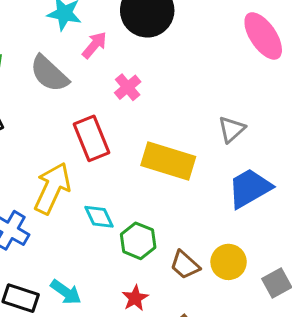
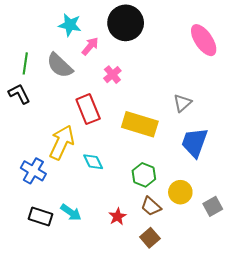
blue trapezoid: (250, 188) -> (195, 142), turned -40
green hexagon: (138, 241) -> (144, 175), moved
brown trapezoid: (185, 265) -> (151, 206), moved

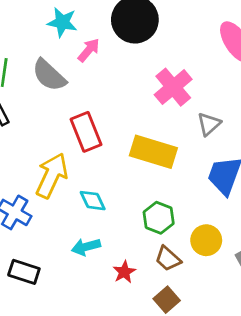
pink cross: (112, 75) -> (173, 87), moved, size x1.6
cyan arrow: (71, 212) -> (86, 247), moved, turned 130

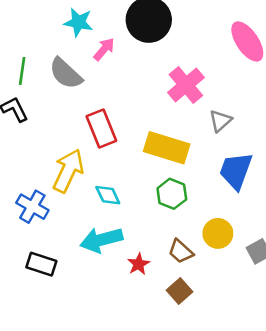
green hexagon: (159, 218) -> (172, 194), moved
cyan arrow: (86, 247) -> (101, 240), size x1.5

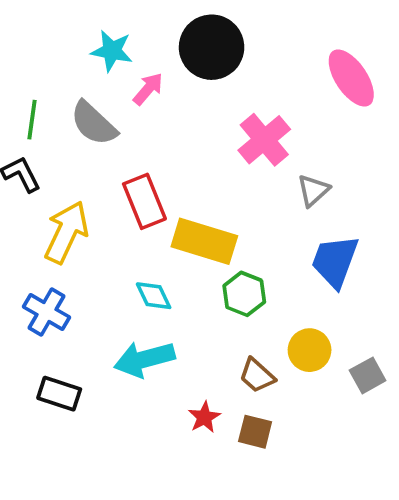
yellow rectangle: (167, 148) -> (204, 241), moved
yellow arrow: (68, 171) -> (66, 232), moved
red star: (139, 264) -> (204, 417), moved
brown square: (179, 291) -> (255, 432), turned -35

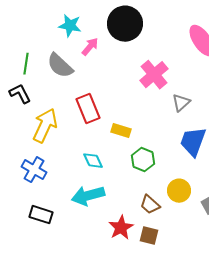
yellow rectangle: (204, 241) -> (121, 131), size x0.6
red star: (204, 417) -> (121, 228), size x1.4

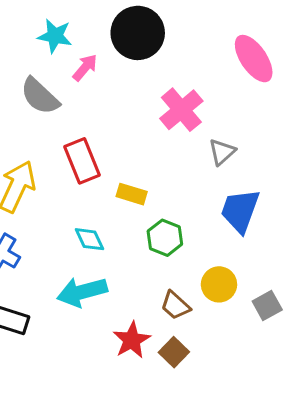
brown square: (149, 236) -> (174, 352), turned 30

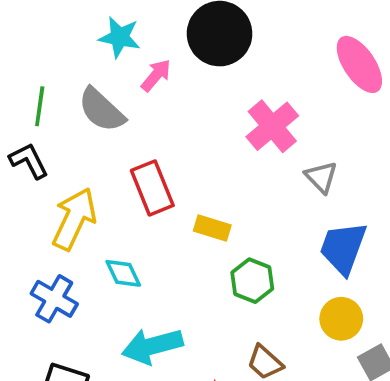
gray triangle: (222, 152) -> (321, 177), turned -32
cyan diamond: (90, 239) -> (123, 273), moved
yellow circle: (219, 284) -> (341, 319), moved

